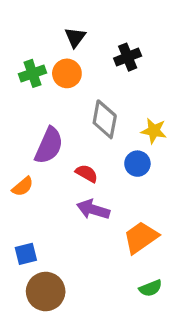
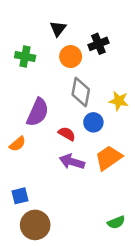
green cross: (33, 73) -> (25, 57), turned 30
orange circle: (67, 73) -> (71, 57), moved
blue circle: (137, 164) -> (93, 122), moved
orange trapezoid: (141, 237) -> (109, 158), moved

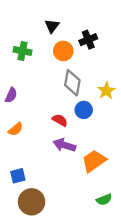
yellow star: (119, 101) -> (106, 91), turned 30
purple semicircle: (38, 112) -> (11, 95), moved, size x0.6
orange trapezoid: (109, 158) -> (94, 161), moved

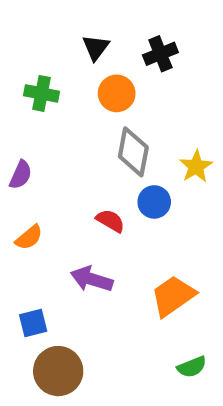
black cross: (88, 40) -> (160, 54), moved
purple arrow: (64, 145) -> (92, 279), moved

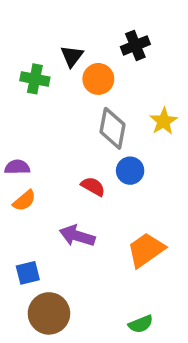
black triangle: (96, 47) -> (72, 56), moved
yellow star: (196, 166) -> (164, 121), moved
purple semicircle: (21, 175) -> (17, 167), moved, turned -115
green semicircle: (192, 367) -> (141, 324), moved

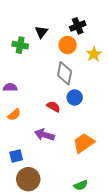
orange circle: (98, 79) -> (68, 45), moved
yellow star: (164, 121) -> (94, 54), moved
purple semicircle: (17, 167) -> (10, 87), moved

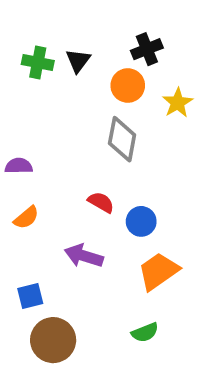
green cross: (20, 45) -> (38, 63), moved
blue circle: (75, 97) -> (141, 221), moved
green semicircle: (81, 185) -> (145, 332), moved

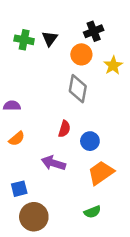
red semicircle: (101, 202) -> (64, 129), turned 77

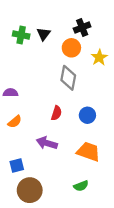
blue circle: (90, 141) -> (87, 115), moved
orange trapezoid: (101, 173) -> (89, 152), turned 55

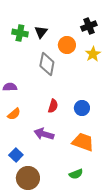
black cross: (82, 27) -> (89, 26), moved
gray diamond: (68, 78) -> (47, 64), moved
blue square: (17, 166) -> (16, 155), turned -32

